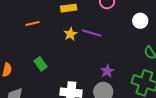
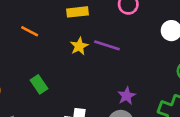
orange line: (32, 24) -> (30, 31), turned 40

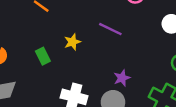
yellow star: (79, 46) -> (72, 42), moved

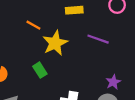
yellow star: (72, 42) -> (55, 43), moved, size x1.6

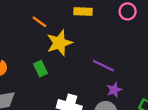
purple line: (98, 39) -> (103, 66), moved

